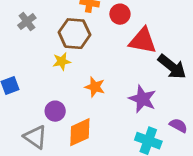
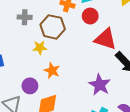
gray cross: (27, 22) -> (25, 17), moved, turned 32
orange star: (95, 87) -> (52, 71), moved

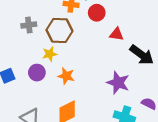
red triangle: (105, 39) -> (116, 34), size x0.6
purple circle: (30, 86) -> (37, 73), moved

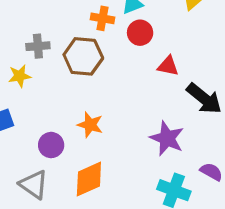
yellow star: (50, 54) -> (20, 76), moved
purple circle: (37, 73) -> (51, 145), moved

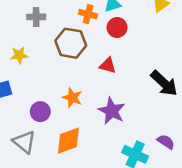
gray cross: (38, 46) -> (36, 17), moved
red triangle: (168, 66) -> (108, 65), moved
purple star: (167, 138) -> (112, 111), moved

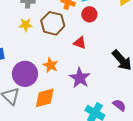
yellow star: (19, 55) -> (26, 25), moved
purple circle: (40, 112) -> (25, 74), size x1.6

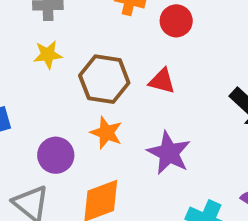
brown hexagon: (53, 23) -> (104, 79), moved
purple circle: (25, 74) -> (56, 155), size x0.7

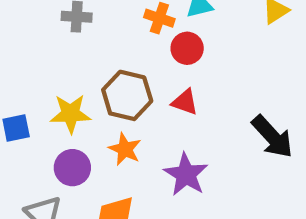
red circle: (176, 21) -> (187, 48), moved
yellow star: (48, 55) -> (71, 114), moved, size x1.4

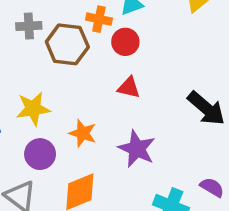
brown hexagon: (127, 95) -> (67, 44), moved

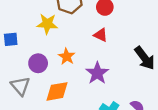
yellow star: (33, 109) -> (47, 24), moved

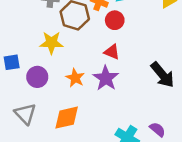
purple circle: (38, 63) -> (37, 77), moved
purple star: (97, 73) -> (106, 78), moved

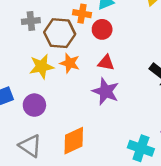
orange star: (75, 78) -> (70, 63), moved

